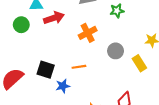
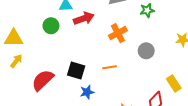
yellow rectangle: (139, 63) -> (174, 84), moved
blue star: (63, 86) -> (87, 92), moved

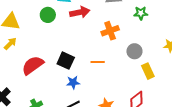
yellow rectangle: (174, 84) -> (148, 71), moved

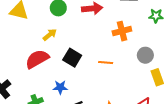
yellow arrow: (10, 44) -> (50, 35), moved
blue star: (73, 82) -> (60, 87), moved

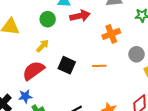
blue star: (60, 87) -> (25, 96), moved

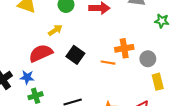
orange cross: (111, 34) -> (124, 48), moved

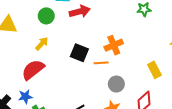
black square: (75, 55) -> (79, 53), moved
gray circle: (148, 59) -> (116, 84), moved

